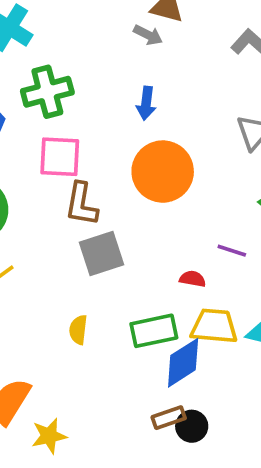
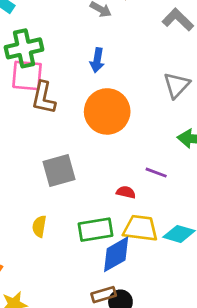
pink square: (60, 157) -> (27, 76), moved
brown L-shape: (81, 204) -> (43, 98), moved

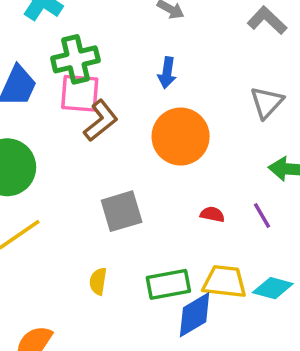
brown L-shape: (43, 98) -> (101, 121), turned -140
purple line: (156, 173) -> (262, 216), moved, turned 40
red semicircle: (126, 192) -> (212, 214), moved

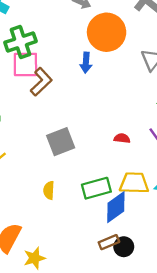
blue arrow: (167, 73) -> (86, 63), moved
orange circle: (181, 137) -> (107, 32), moved

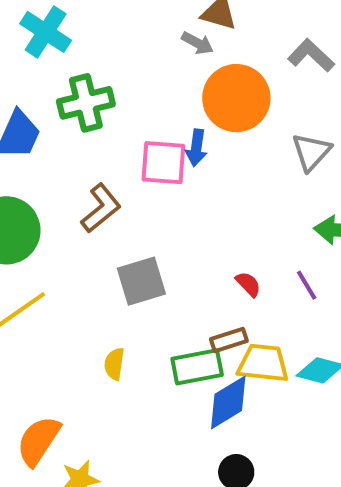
pink square: (25, 65) -> (163, 163), moved
brown L-shape: (41, 82) -> (101, 208), moved
red semicircle: (122, 138) -> (248, 284), turned 35
brown rectangle: (109, 242) -> (229, 340), moved

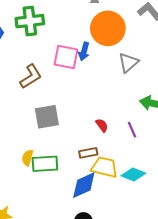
gray triangle: (311, 152) -> (128, 63), moved
green rectangle: (197, 367) -> (45, 164), moved

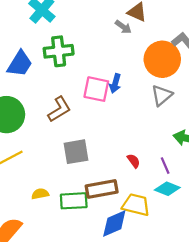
orange circle: (108, 28) -> (162, 59), moved
brown rectangle: (88, 153) -> (102, 189), moved, size x1.6
yellow semicircle: (27, 158) -> (40, 194), moved, turned 63
cyan diamond: (133, 175) -> (167, 189), moved

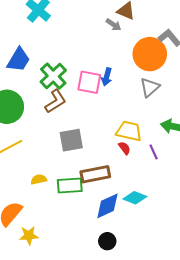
green cross: (59, 51) -> (53, 76), moved, turned -36
cyan diamond: (167, 189) -> (135, 198), moved
yellow trapezoid: (136, 205) -> (129, 131), moved

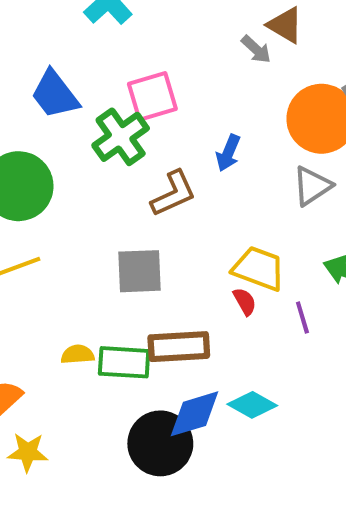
blue trapezoid: (19, 60) -> (55, 94), turned 104
pink square: (89, 82) -> (152, 96), moved, turned -35
brown L-shape: (55, 101) -> (173, 194), moved
yellow semicircle: (39, 179) -> (77, 354), moved
black circle: (107, 241) -> (160, 443), moved, size x1.8

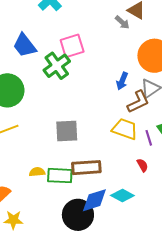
blue arrow: (228, 153) -> (122, 81), moved
brown L-shape: (173, 194) -> (138, 102), moved
red semicircle: (245, 301) -> (142, 165), moved
purple line: (302, 317) -> (149, 138), moved

